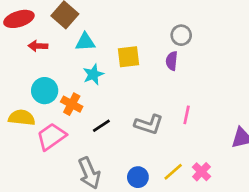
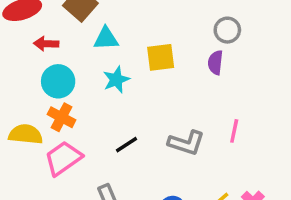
cyan circle: (45, 91) -> (58, 81), moved
orange cross: (72, 104) -> (62, 117), moved

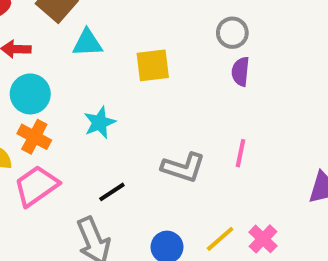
purple semicircle: (215, 63) -> (240, 72), moved
cyan star: (116, 80) -> (100, 123), moved
black line: (126, 145) -> (112, 192), moved

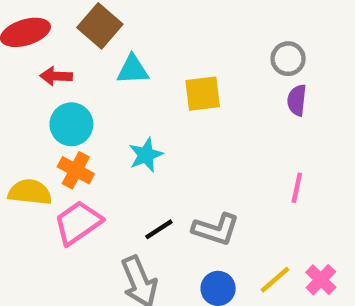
gray L-shape: (183, 167) -> (216, 229), moved

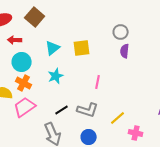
cyan triangle: (133, 70) -> (53, 48), moved, turned -35
pink line: (297, 188) -> (98, 82), moved
yellow line: (275, 280) -> (118, 118), moved
pink cross: (321, 280) -> (136, 133), turned -32

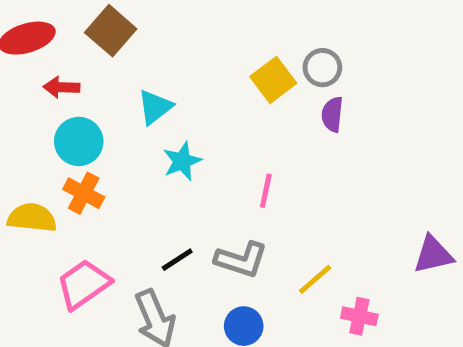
yellow square: (82, 48) -> (273, 80), moved, turned -30
cyan star: (56, 76) -> (182, 161), moved
pink trapezoid: (25, 107) -> (84, 284), moved

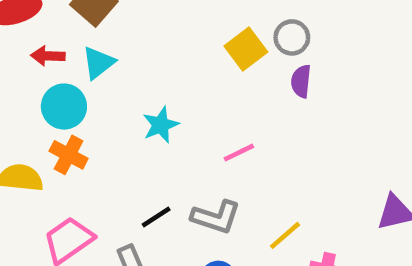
cyan triangle: (155, 107) -> (98, 63), moved
pink line: (266, 191) -> (239, 153), turned 52

